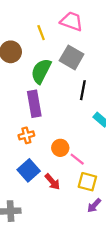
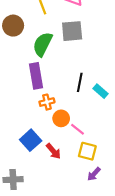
gray square: (72, 57) -> (72, 31), turned -35
black line: (83, 90) -> (80, 82), moved
orange cross: (26, 135) -> (47, 102), moved

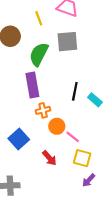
blue square: (31, 140) -> (19, 139), moved

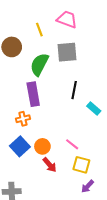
black line: (75, 91) -> (74, 90), moved
orange cross: (43, 110) -> (23, 119), moved
orange circle: (57, 126) -> (42, 146), moved

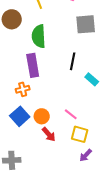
gray square: (67, 52) -> (86, 24), moved
green semicircle: (39, 64) -> (39, 36), turned -30

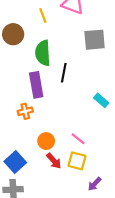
black line: (73, 61) -> (64, 73), moved
blue square: (20, 116) -> (15, 162), moved
yellow square: (80, 134) -> (77, 161), moved

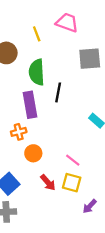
orange circle: (46, 141) -> (33, 153), moved

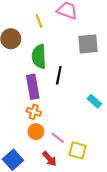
orange cross: (19, 132) -> (34, 112), moved, turned 32
pink line: (73, 160) -> (58, 138), moved
yellow square: (72, 183) -> (78, 150), moved

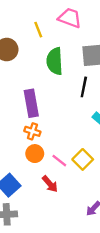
green semicircle: (39, 56) -> (55, 61), moved
black line: (59, 75) -> (84, 87), moved
yellow square: (78, 150) -> (83, 159), moved, turned 30

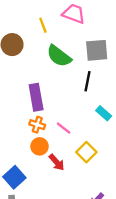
green semicircle: (55, 61) -> (59, 56), turned -50
pink line: (59, 161) -> (64, 128), moved
red arrow: (50, 184) -> (57, 162), moved

